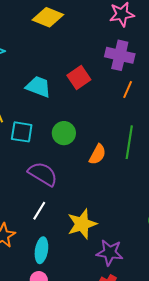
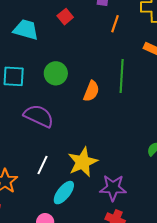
red square: (79, 78) -> (65, 17), size x0.7
white line: (39, 211) -> (43, 165), moved
cyan ellipse: (41, 250) -> (64, 193), moved, turned 35

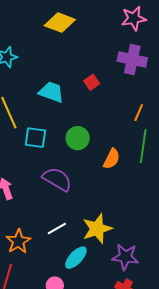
orange line: (115, 24) -> (139, 112), moved
white line: (43, 165) -> (57, 228), turned 30

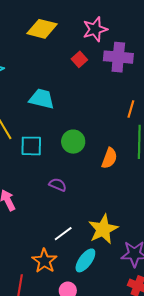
pink star: (134, 18) -> (95, 29), moved
red square: (92, 82) -> (79, 59), moved
purple semicircle: (57, 179) -> (58, 185), size x0.6
orange star: (18, 241) -> (44, 261), moved

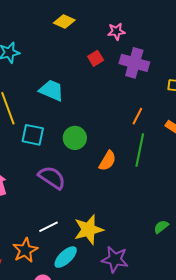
yellow diamond: (42, 29) -> (64, 21), size x0.7
pink star: (95, 29) -> (116, 31), size x0.7
purple semicircle: (58, 185) -> (52, 178), size x1.6

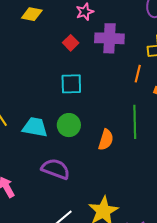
cyan trapezoid: (52, 90) -> (35, 127), moved
orange line: (137, 116) -> (138, 74), moved
cyan square: (33, 135) -> (71, 84), moved

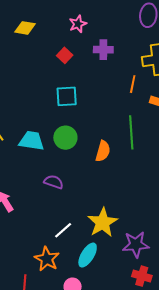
purple cross: (109, 38) -> (103, 50), size x0.7
purple semicircle: (56, 169) -> (54, 182), size x0.7

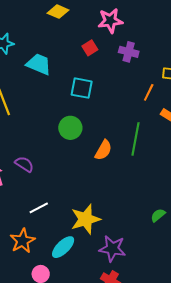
pink star: (78, 24) -> (110, 21), size x1.4
cyan trapezoid: (32, 141) -> (39, 64), moved
purple semicircle: (54, 182) -> (24, 164), moved
white line: (63, 230) -> (39, 208), moved

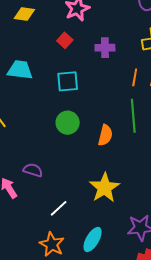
purple cross: (129, 52) -> (105, 48), moved
orange line: (149, 92) -> (135, 77), moved
yellow star: (86, 219) -> (105, 188), moved

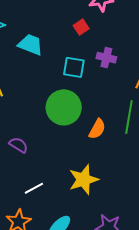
purple cross: (105, 48) -> (106, 58), moved
green circle: (68, 123) -> (64, 107), size x1.5

